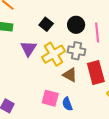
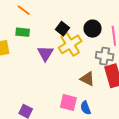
gray cross: (76, 51) -> (105, 56), moved
yellow cross: (54, 54) -> (70, 44), moved

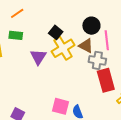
orange line: (24, 10) -> (17, 13), turned -72
black circle: (93, 29) -> (91, 26), moved
brown triangle: (87, 79) -> (86, 46), moved

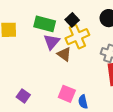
green rectangle: (16, 35) -> (45, 24), moved, size x1.5
brown triangle: (86, 46) -> (64, 54), moved

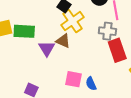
green rectangle: (45, 24) -> (24, 31), moved
purple triangle: (52, 42) -> (47, 48), moved

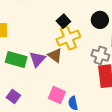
green rectangle: (24, 31) -> (16, 59), moved

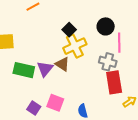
pink square: (57, 95) -> (55, 103), moved
purple square: (13, 96) -> (34, 108), moved

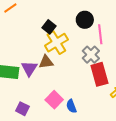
gray cross: (108, 62) -> (91, 55), turned 36
brown triangle: (62, 64) -> (46, 62), turned -35
pink square: (55, 103) -> (54, 100), moved, turned 30

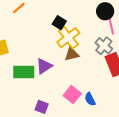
black circle: (85, 20) -> (105, 11), moved
brown triangle: (46, 62) -> (72, 54), moved
purple triangle: (29, 68) -> (44, 66), turned 30

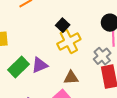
brown triangle: (72, 54) -> (71, 78), moved
green rectangle: (24, 72) -> (19, 67), turned -55

